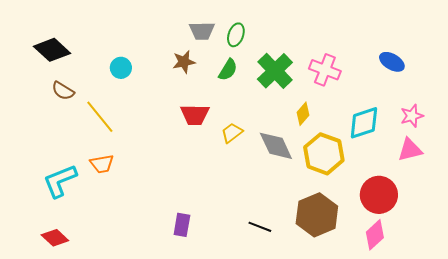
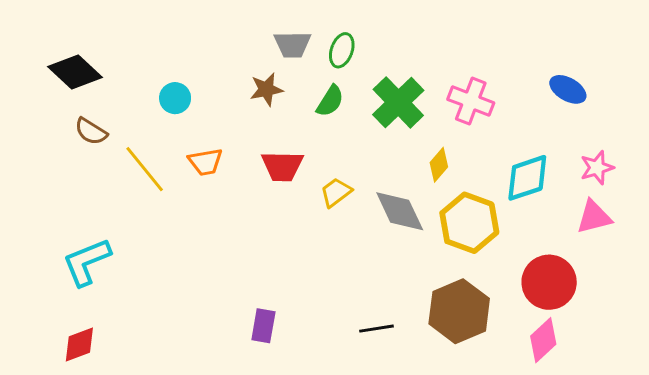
orange trapezoid: (102, 164) -> (205, 162), moved
black line: (260, 227) -> (377, 329), turned -30
red diamond: (55, 238) -> (79, 345), turned -64

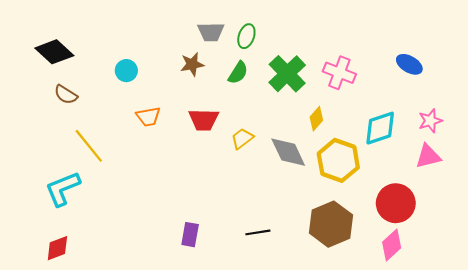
yellow line: (145, 169) -> (89, 146), moved
black line: (377, 329) -> (258, 232), moved

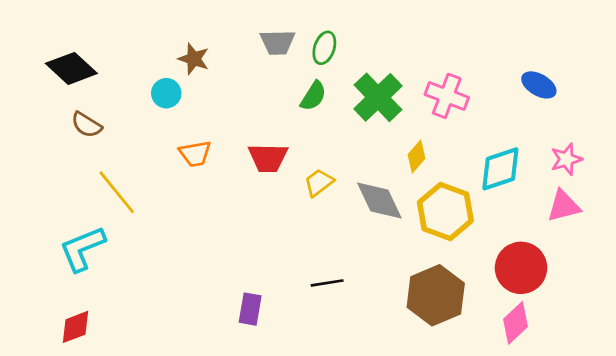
brown star: (192, 64) -> (194, 59), moved, turned 30
black line: (258, 232) -> (327, 283), moved

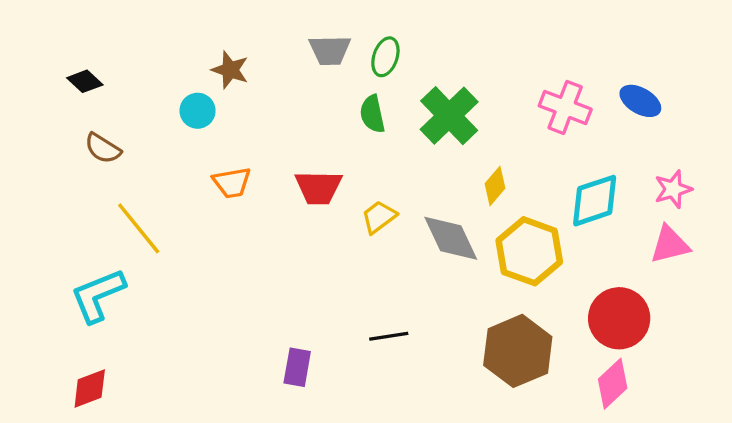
black diamond: (71, 68) -> (85, 81), size x0.6
green semicircle: (313, 96) -> (372, 114), turned 136
pink cross: (447, 96) -> (565, 107), moved

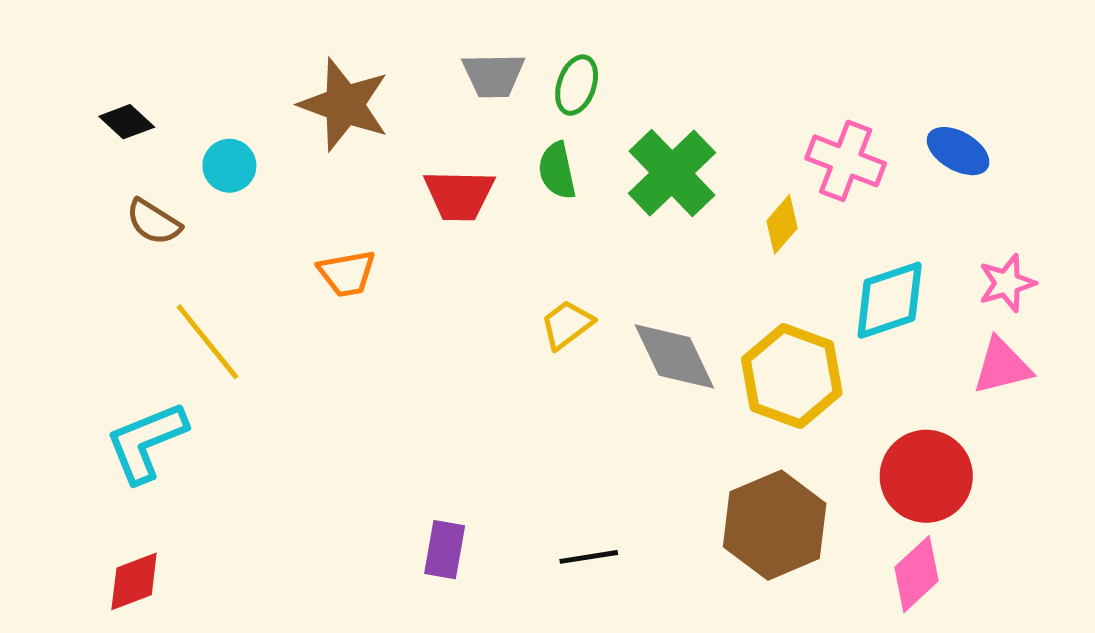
brown star: (230, 70) -> (344, 105), size x1.6
cyan circle: (198, 111) -> (229, 166), moved
yellow diamond: (495, 186) -> (782, 224), moved
red trapezoid: (318, 188) -> (459, 195), moved
black line: (389, 336) -> (589, 557), moved

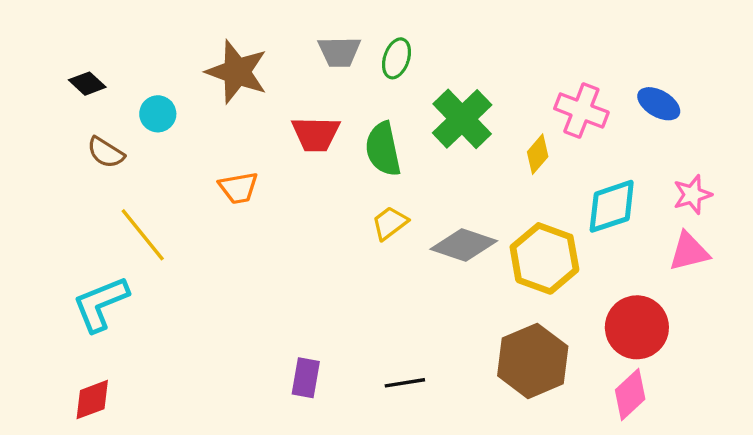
green semicircle: (557, 171) -> (383, 149), moved, size x1.4
gray diamond: (674, 356) -> (464, 245), turned -46

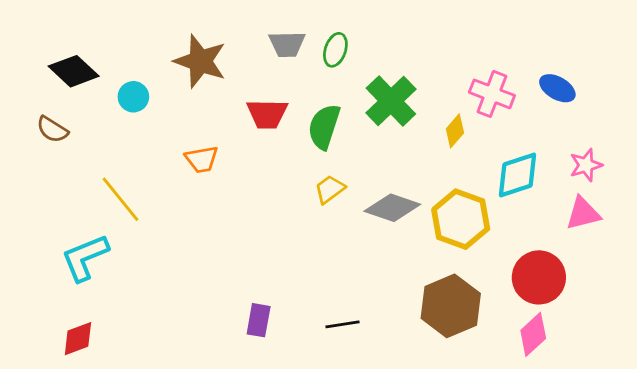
black diamond: (87, 84) -> (74, 71), size x1.6
green semicircle: (383, 149) -> (324, 127), turned 30
brown semicircle: (106, 152) -> (52, 129), moved

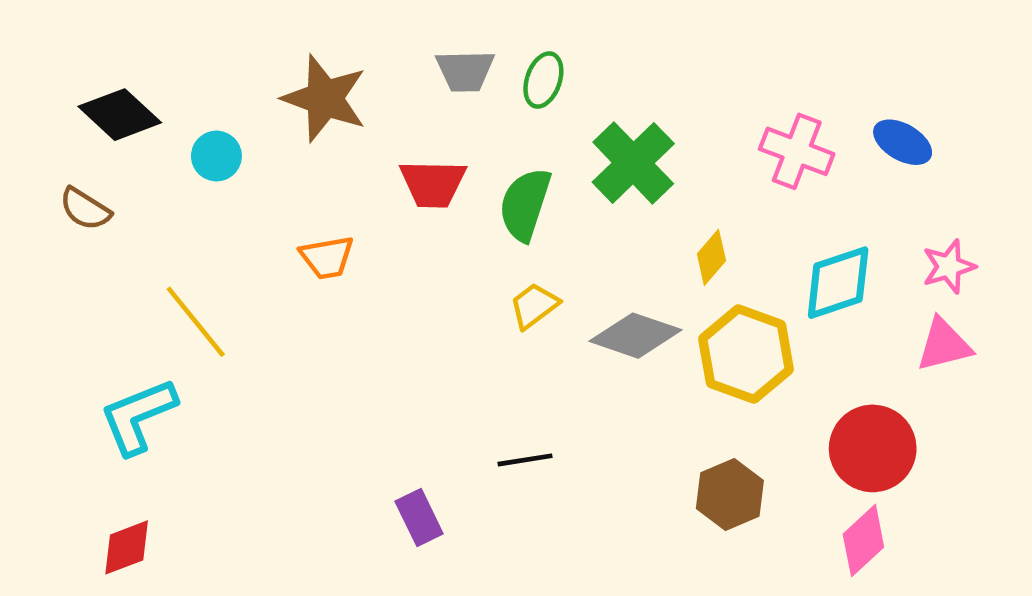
yellow diamond: (455, 131) -> (711, 257), moved
brown hexagon: (451, 306) -> (730, 494), size x0.7
purple rectangle: (259, 320) -> (419, 517), turned -36
black line: (343, 324) -> (525, 460), moved

